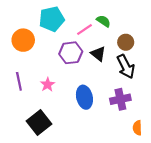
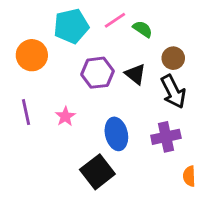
pink line: (84, 30) -> (115, 20), moved
black square: (39, 123) -> (97, 172), moved

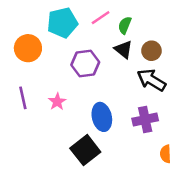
green semicircle: (143, 29) -> (125, 25), turned -102
black triangle: (135, 74) -> (123, 49), moved
black arrow: (173, 92) -> (151, 80), turned 148

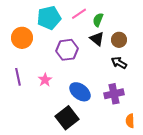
black arrow: (151, 80) -> (119, 63), size x0.7
blue ellipse: (102, 117) -> (80, 92), turned -40

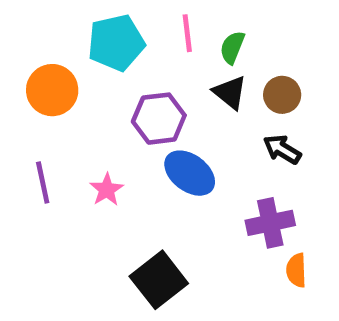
pink line: (79, 14) -> (187, 33), turned -63
blue ellipse: (80, 92) -> (190, 173), moved
orange semicircle: (130, 121) -> (296, 270), moved

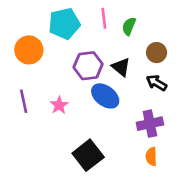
black triangle: (230, 92) -> (121, 67), moved
orange semicircle: (296, 270) -> (151, 157), moved

